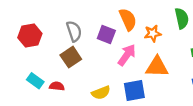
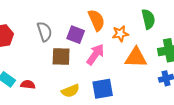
brown square: (71, 57) -> (61, 57), moved, turned 36
orange triangle: (157, 67) -> (136, 58), moved

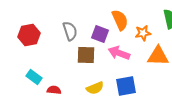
pink arrow: (95, 54) -> (119, 53), turned -105
red semicircle: (28, 85) -> (54, 90), moved

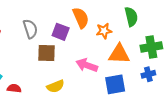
pink arrow: (119, 53) -> (87, 65), moved
blue square: (126, 86) -> (115, 84), moved

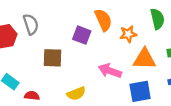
gray semicircle: (30, 29) -> (31, 24), moved
brown square: (46, 53) -> (52, 58), moved

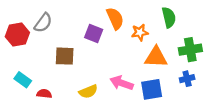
gray semicircle: (31, 24) -> (43, 23), turned 54
pink arrow: (110, 71) -> (122, 83), moved

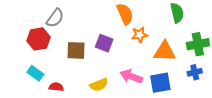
orange star: (140, 32) -> (140, 35), moved
purple square: (94, 34) -> (104, 43), moved
red hexagon: (17, 35) -> (38, 39), moved

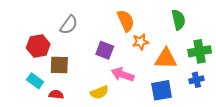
gray semicircle: (55, 18) -> (69, 25), moved
brown square: (76, 50) -> (59, 65), moved
pink arrow: (131, 76) -> (123, 74), moved

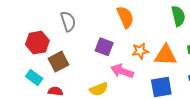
gray semicircle: (69, 25) -> (68, 21), turned -54
orange star: (141, 42) -> (140, 51), moved
brown square: (59, 65) -> (59, 62), turned -30

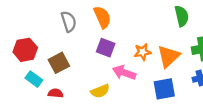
orange semicircle: (125, 17) -> (102, 17), moved
red hexagon: (37, 43) -> (25, 50), moved
orange triangle: (166, 55) -> (169, 56), turned -45

